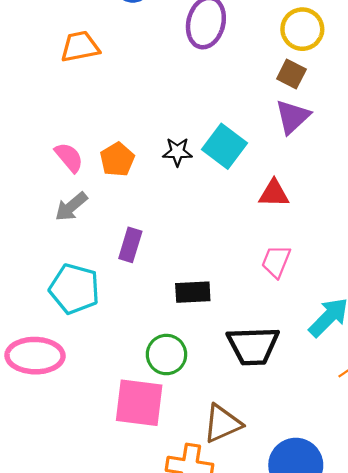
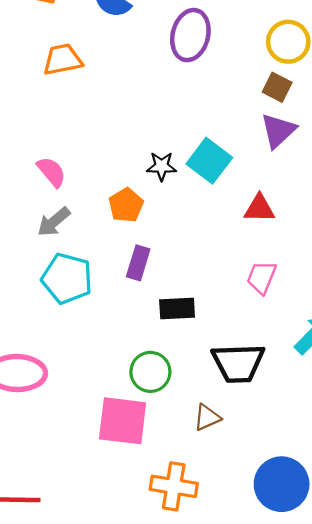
orange pentagon: (117, 160) -> (126, 205), moved
purple rectangle: (130, 245) -> (138, 263), moved
cyan pentagon: (74, 289) -> (67, 279), moved
brown triangle: (222, 424) -> (207, 417), moved, size x0.7

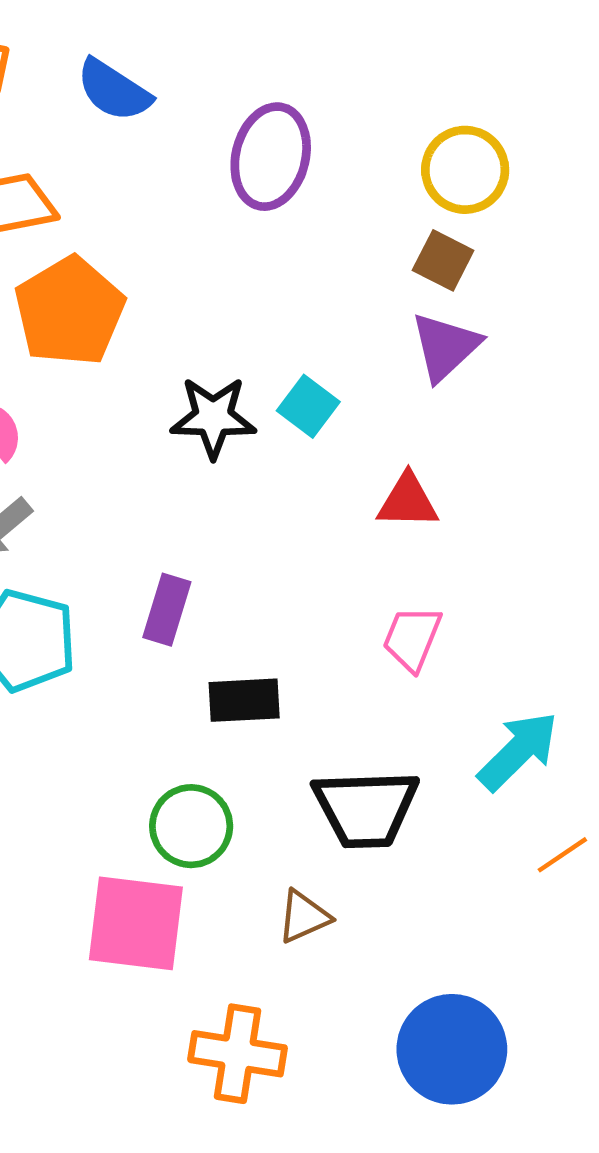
cyan square: (209, 161) -> (308, 406), size x0.7
black star: (162, 166) -> (213, 417), size x1.4
orange pentagon: (126, 205) -> (70, 311), moved, size x1.6

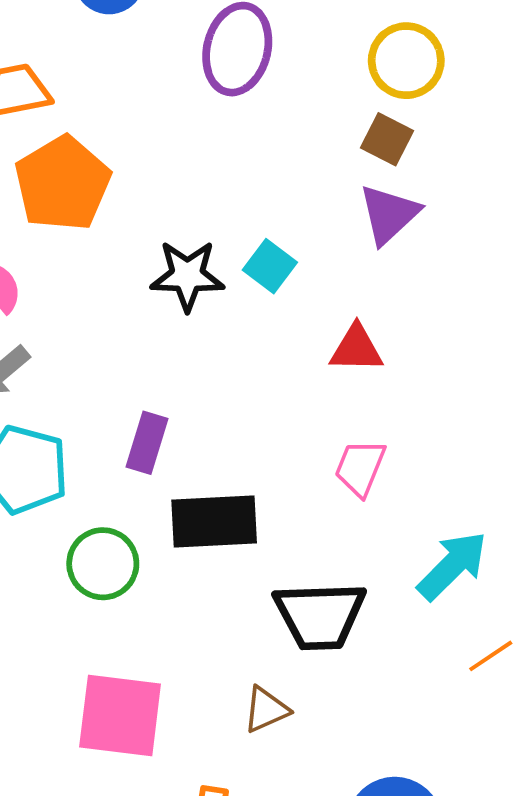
black rectangle: (244, 700) -> (214, 521), size x1.4
green circle: (191, 826) -> (103, 564), moved

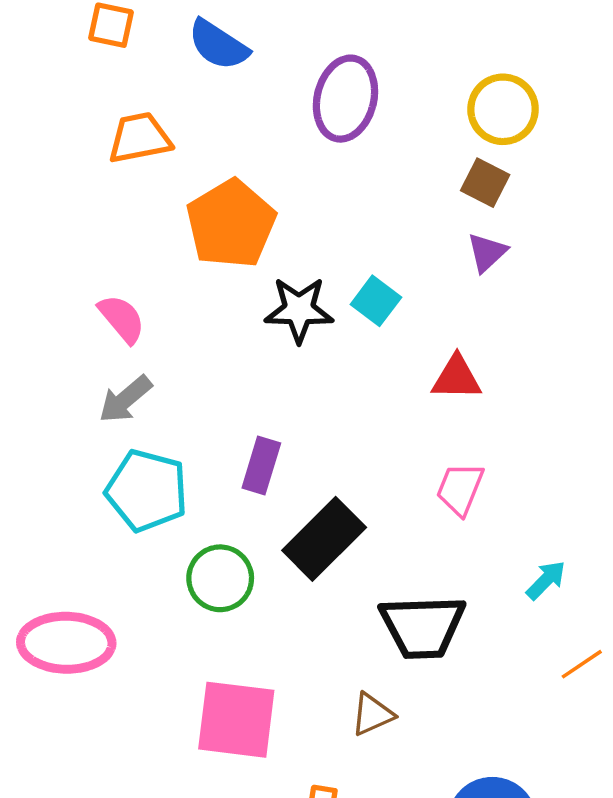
orange pentagon: (62, 183) -> (231, 224), moved
purple triangle: (389, 214) -> (487, 252), size x0.7
black rectangle: (214, 521) -> (324, 539), turned -42
cyan arrow: (452, 566) -> (546, 580), size x0.6

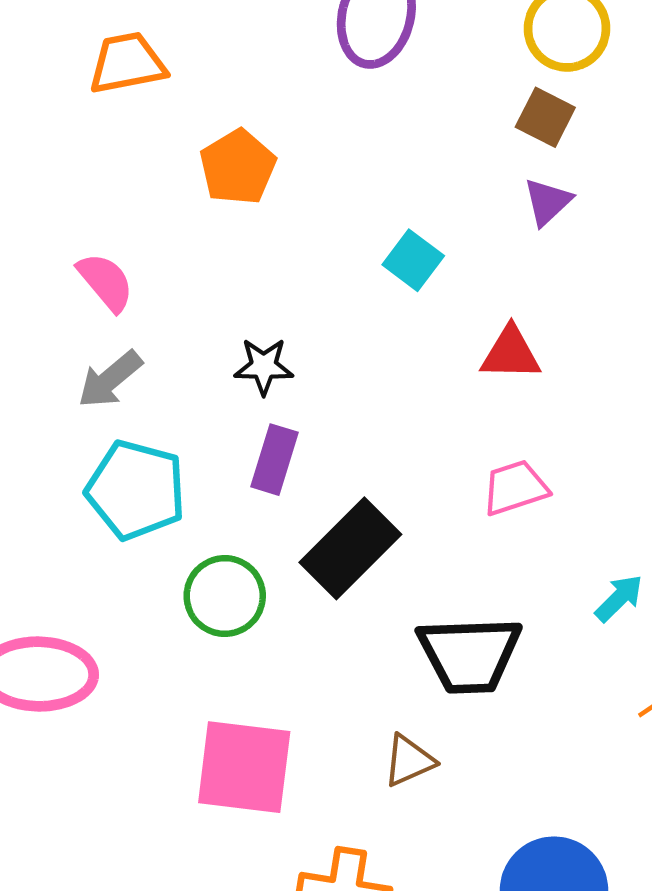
orange pentagon: (231, 224) -> (238, 167), size x0.7
black star: (299, 310) -> (264, 366), moved, size x0.7
pink trapezoid: (460, 489) -> (515, 488), turned 50

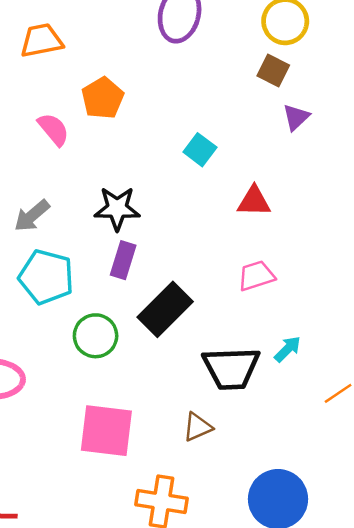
purple triangle: (548, 202) -> (296, 117), moved
pink semicircle: (106, 282) -> (53, 129), moved
black star: (264, 366) -> (117, 209), size x1.4
cyan arrow: (619, 598) -> (288, 349), moved

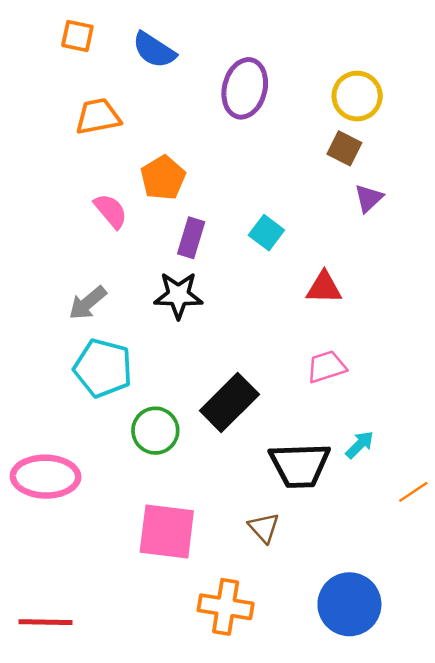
purple rectangle: (123, 260) -> (191, 238), moved
brown triangle: (198, 427) -> (264, 528), turned -48

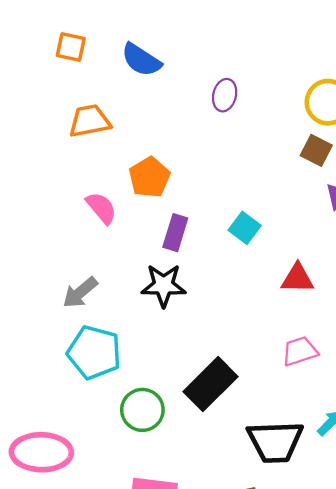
purple ellipse: (245, 88) -> (225, 95), size x0.6

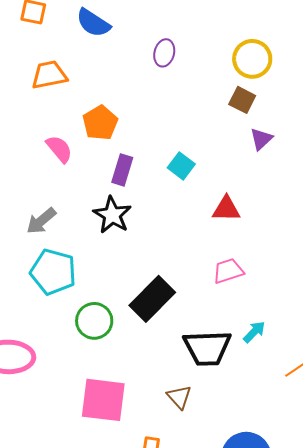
black star: (164, 285) -> (112, 215), turned 30

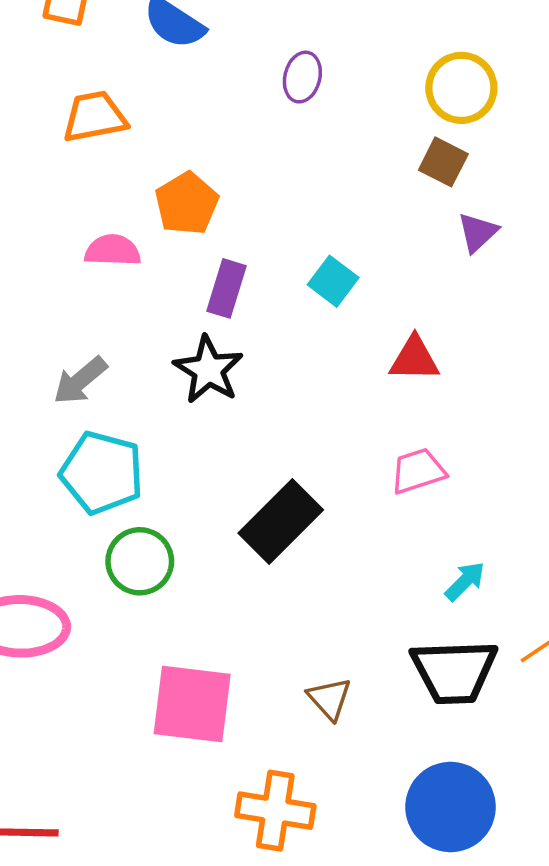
pink semicircle: (59, 149) -> (113, 250), turned -48
green circle: (94, 321) -> (140, 561), moved
black trapezoid: (207, 348) -> (454, 671), moved

